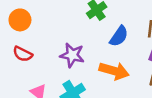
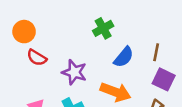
red semicircle: (23, 54) -> (37, 58), moved

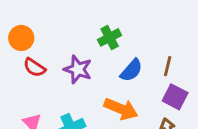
purple star: (74, 72) -> (78, 69), moved

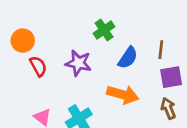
red semicircle: (34, 68) -> (38, 66), turned -145
purple square: (175, 97) -> (171, 77), turned -30

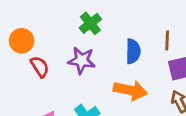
green cross: (104, 30) -> (90, 23), moved
blue semicircle: (128, 58) -> (133, 51), turned -30

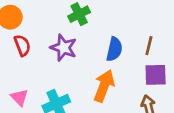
orange arrow: (130, 90) -> (104, 86), turned -92

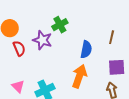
brown line: (149, 46) -> (112, 37), moved
purple star: (64, 48) -> (42, 40), moved

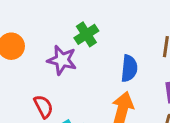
red semicircle: (19, 48) -> (43, 107), moved

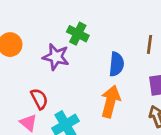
green cross: (86, 34) -> (78, 34), turned -30

